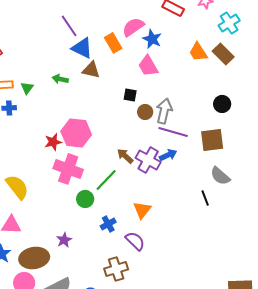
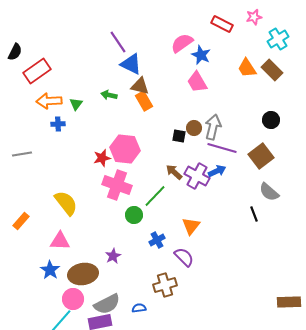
orange rectangle: (113, 43) -> (144, 101), moved
black square: (130, 95) -> (179, 136), moved
brown square: (212, 140) -> (261, 156), turned -30

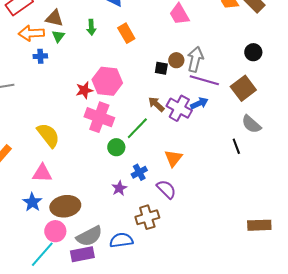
brown triangle: (140, 86) -> (54, 18), moved
green arrow: (109, 95) -> (91, 27), turned -105
purple star: (113, 256) -> (119, 188), moved
brown rectangle: (289, 302) -> (259, 225), moved
blue semicircle: (139, 308) -> (121, 240), size x1.6

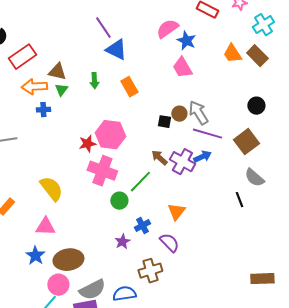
gray arrow: (195, 59) -> (198, 113), turned -45

